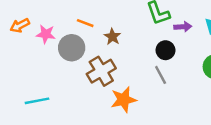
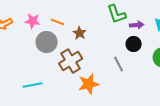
pink star: (46, 34) -> (33, 21), moved
black circle: (165, 50) -> (134, 44), moved
cyan line: (37, 101) -> (33, 85), moved

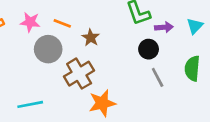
black circle: (134, 44) -> (149, 49), moved
gray line: (119, 64) -> (158, 77), moved

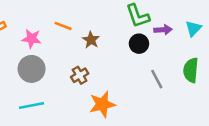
pink star: (30, 22) -> (32, 39), moved
gray circle: (48, 49) -> (32, 69), moved
black circle: (149, 49) -> (139, 44), moved
brown cross: (79, 74) -> (80, 75), size x0.6

